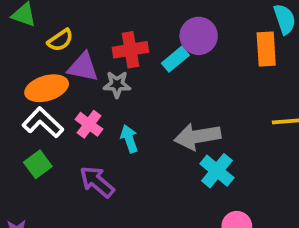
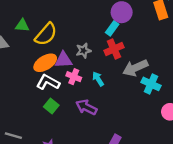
yellow semicircle: (60, 40) -> (46, 34), size x1.6
red cross: (130, 50) -> (114, 49), moved
purple triangle: (83, 67) -> (64, 60), moved

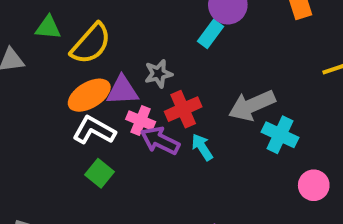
red cross: (114, 49) -> (183, 109), moved
cyan arrow: (98, 79) -> (202, 147), moved
purple arrow: (86, 107) -> (160, 141), moved

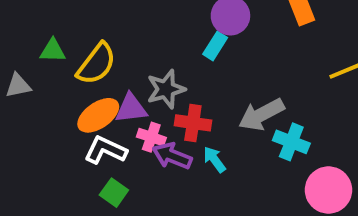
gray star: (158, 74) -> (166, 89), size x1.4
red cross: (183, 109) -> (193, 123), turned 36
pink circle: (314, 185) -> (328, 190), size x1.5

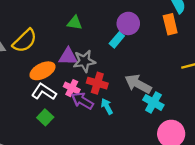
green triangle: (53, 51) -> (75, 23), moved
yellow semicircle: (96, 64) -> (25, 41), moved
purple triangle: (131, 108) -> (68, 57), moved
gray arrow: (261, 115) -> (138, 84), turned 48

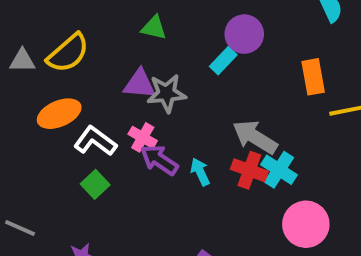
orange rectangle: (170, 24) -> (313, 77), moved
orange ellipse: (42, 71) -> (59, 114), moved
red cross: (97, 83) -> (249, 170), moved

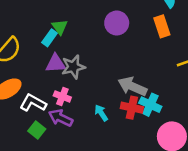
green triangle: (154, 28) -> (60, 27), turned 49
cyan rectangle: (223, 61) -> (49, 38), moved
orange rectangle: (313, 77) -> (162, 26), moved
purple arrow: (159, 160) -> (61, 118), moved

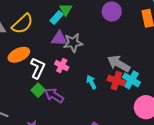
white L-shape: (33, 103) -> (38, 68), turned 80
purple arrow: (61, 118) -> (54, 95), moved

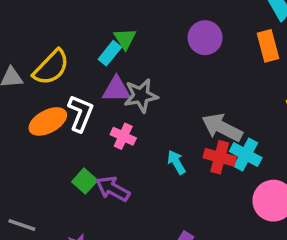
white L-shape: (38, 68) -> (81, 113), moved

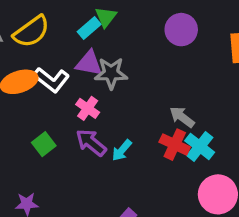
white L-shape: (81, 113) -> (51, 80), turned 96
gray arrow: (222, 128) -> (182, 117), size x0.7
cyan arrow: (176, 162) -> (122, 150), moved, turned -120
purple arrow: (113, 189) -> (91, 143), moved

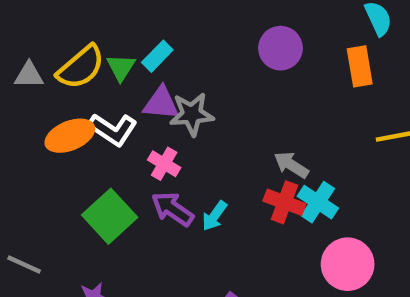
green triangle: (106, 17) -> (121, 67), moved
green square: (44, 144) -> (110, 216), size x1.6

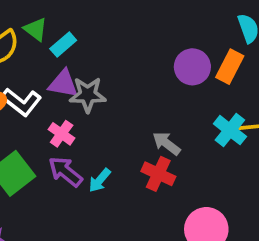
purple circle: (281, 48) -> (192, 67), moved
orange rectangle: (360, 66) -> (230, 67), turned 32
green triangle: (121, 67) -> (36, 29), moved, turned -30
cyan cross: (318, 202) -> (230, 130), moved

